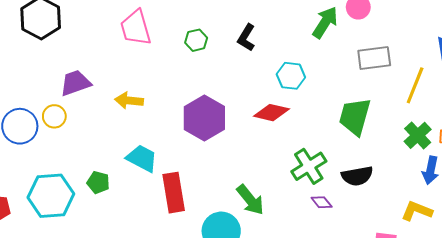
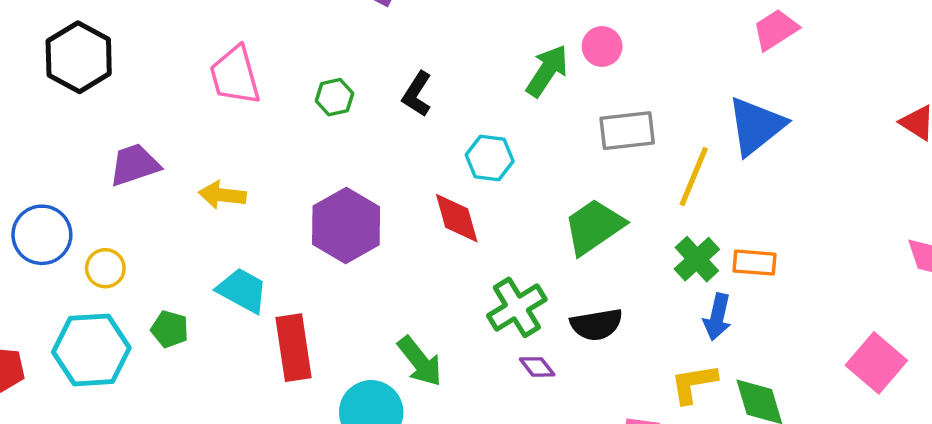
red diamond: (271, 113) -> (457, 218), turned 60
yellow circle: (54, 116) -> (105, 268), moved
green trapezoid: (355, 117) -> (594, 227), turned 39
yellow L-shape: (417, 211) -> (694, 383), turned -32

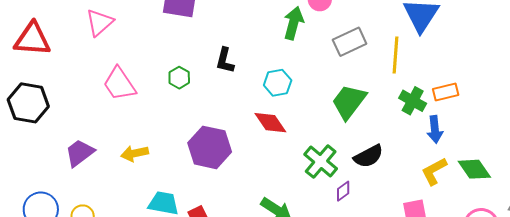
purple diamond: (537, 367) -> (343, 191), turned -70

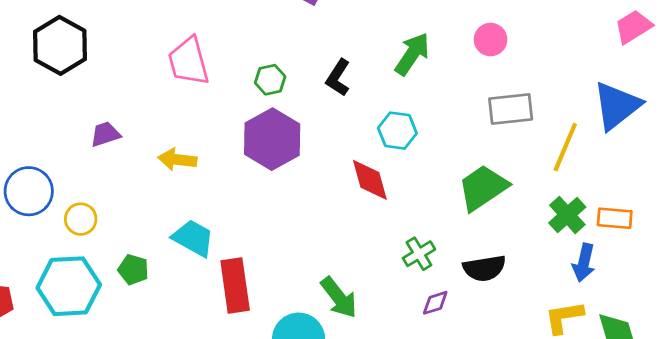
green arrow: (294, 23) -> (412, 54), moved
purple hexagon: (210, 147) -> (272, 139), moved
purple trapezoid: (80, 153) -> (105, 134), size x0.7
green cross: (321, 162) -> (419, 254), size x0.7

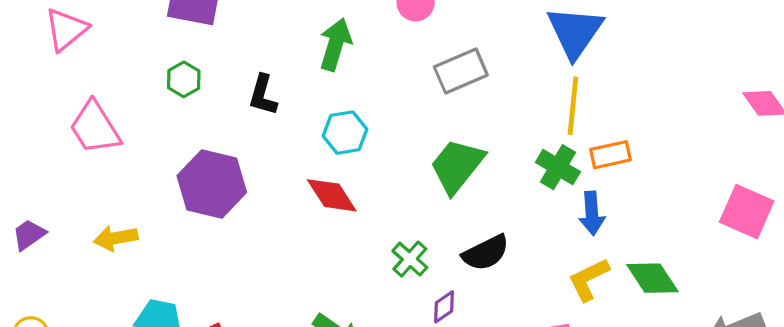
green hexagon: (270, 80) -> (184, 79), moved
yellow line: (565, 147) -> (573, 106), moved

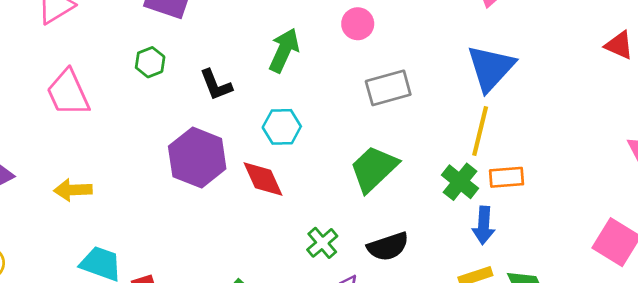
black L-shape: (263, 95) -> (216, 85), turned -45
purple hexagon: (212, 184) -> (197, 158), moved

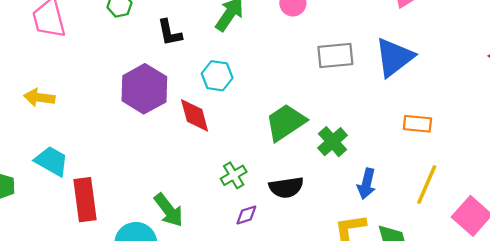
gray rectangle: (388, 88) -> (335, 56), moved
yellow line: (480, 131) -> (427, 185), moved
orange rectangle: (507, 177) -> (417, 124), moved
green cross: (460, 182) -> (333, 142), moved

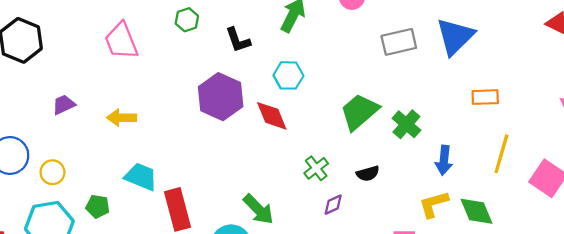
black semicircle: (286, 187) -> (368, 174), size x0.7

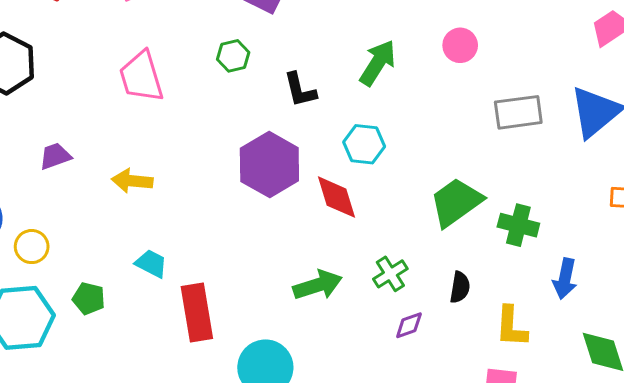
green cross: (406, 124) -> (518, 225), turned -32
black semicircle: (368, 174) -> (460, 287), turned -70
cyan trapezoid: (141, 177) -> (151, 264), size x0.7
yellow L-shape: (434, 204) -> (511, 327), moved, turned -76
green arrow: (258, 209) -> (318, 285), moved, turned -68

